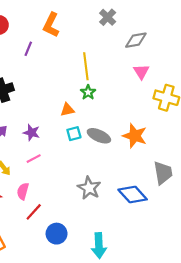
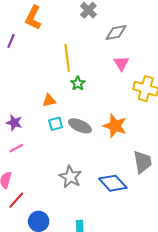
green star: (88, 92) -> (78, 83), moved

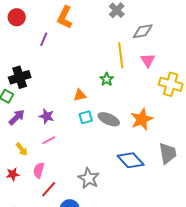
yellow line: (67, 58) -> (121, 55), moved
orange star: (115, 126) -> (142, 119), turned 30
gray star: (70, 177) -> (89, 178), moved
blue diamond: (113, 183) -> (131, 160), moved

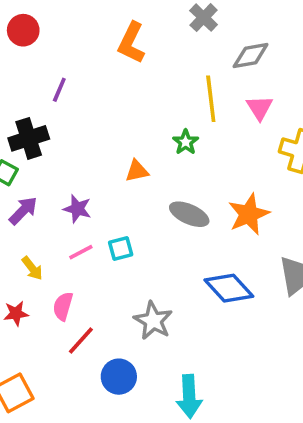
orange L-shape: (65, 17) -> (131, 43), moved
purple line: (44, 39) -> (59, 90), moved
cyan square: (86, 117) -> (121, 248), moved

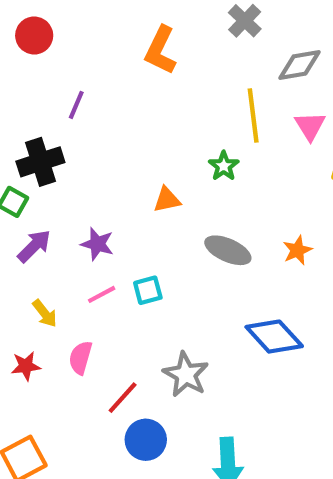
orange star: (249, 214) -> (297, 250), size x0.6
red line: (81, 340) -> (123, 398), moved

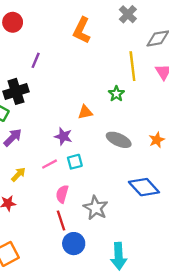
purple star: (97, 244) -> (63, 136), moved
yellow arrow: (45, 313) -> (18, 174), turned -98
pink semicircle: (80, 358) -> (62, 194), moved
red line: (123, 398) -> (61, 221), turned -60

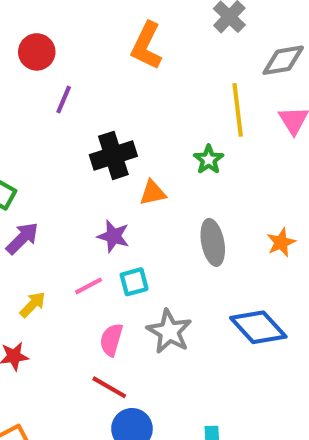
red circle: (13, 22) -> (37, 52), moved
black cross: (16, 91) -> (113, 155), moved
gray ellipse: (119, 140) -> (213, 242), turned 55
gray star: (96, 208) -> (169, 331), moved
red line: (61, 221) -> (109, 387), turned -42

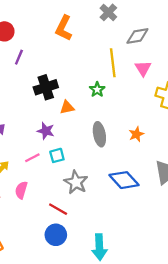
pink semicircle: (111, 340) -> (21, 190), moved
red line: (109, 387) -> (58, 209), moved

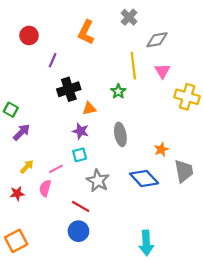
purple line: (19, 57) -> (53, 60), moved
purple star: (46, 131) -> (81, 131), moved
orange star: (136, 134) -> (161, 149), moved
pink line: (32, 158) -> (56, 169), moved
cyan arrow: (99, 247) -> (146, 243), moved

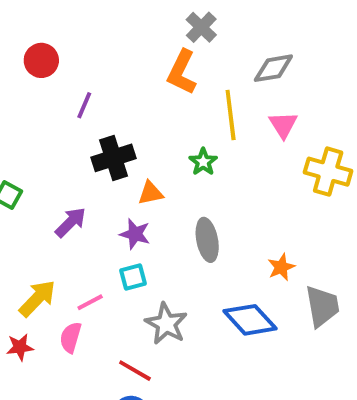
gray cross: (129, 17) -> (201, 27), moved
orange L-shape: (86, 32) -> (182, 72), moved
purple arrow: (22, 132) -> (71, 222), moved
yellow arrow: (27, 167) -> (37, 298), size x1.5

